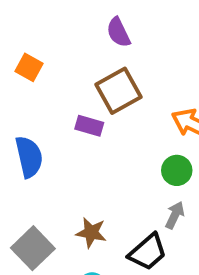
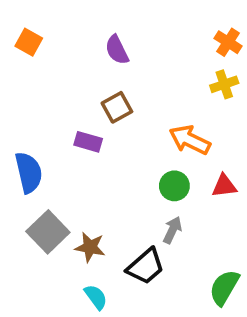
orange square: (29, 67) -> (29, 42), moved
brown square: (118, 91) -> (117, 107), size x0.7
gray square: (33, 248) -> (48, 232), moved

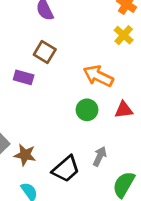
yellow cross: (224, 84) -> (124, 35), turned -30
brown square: (117, 107) -> (45, 52), turned -30
gray arrow: (172, 230) -> (100, 156), moved

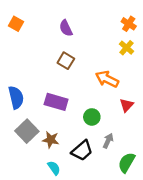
purple rectangle: (24, 77) -> (56, 102), moved, size x1.5
green circle: (87, 110) -> (92, 117), moved
red triangle: (124, 110) -> (127, 105), turned -40

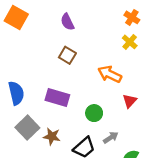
orange square: (16, 24) -> (16, 17), size x1.5
gray arrow: (108, 141) -> (111, 138), turned 32

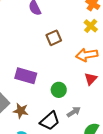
brown square: (67, 55) -> (54, 38), moved, turned 35
orange arrow: (110, 74) -> (87, 55), moved, turned -35

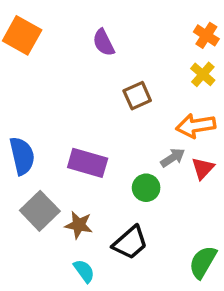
gray arrow: (74, 112) -> (173, 158), moved

